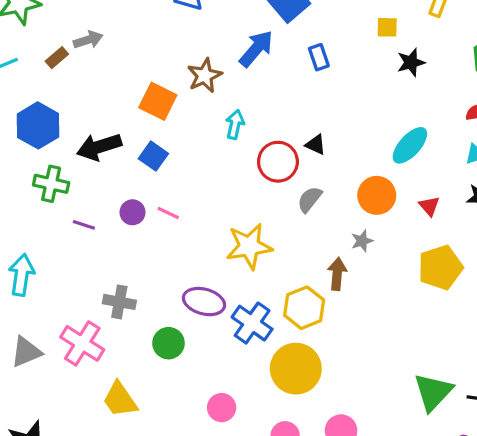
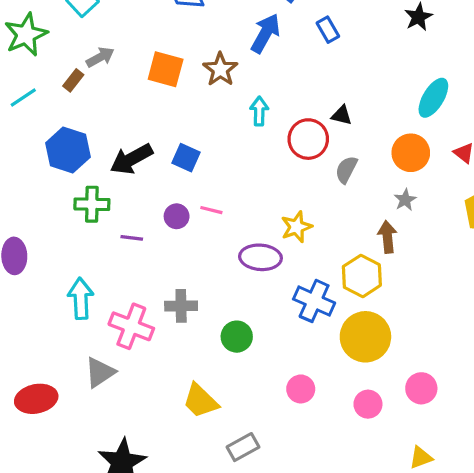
orange square: (158, 101) -> (166, 69), moved
yellow star: (249, 246) -> (296, 227), size x0.7
purple ellipse: (204, 302) -> (260, 257), moved
pink cross: (82, 343) -> (131, 326), moved

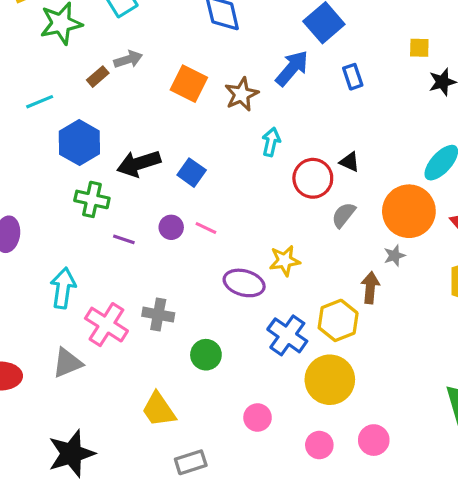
cyan line: (23, 98) -> (40, 102), moved
orange circle: (411, 153) -> (409, 211), size x1.4

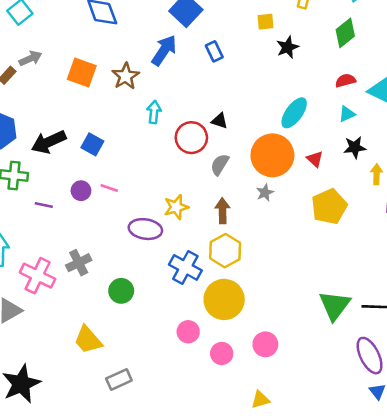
brown arrow: (370, 288) -> (222, 211), moved
gray cross: (158, 315) -> (79, 263), turned -30
pink circle: (258, 418) -> (188, 332), moved

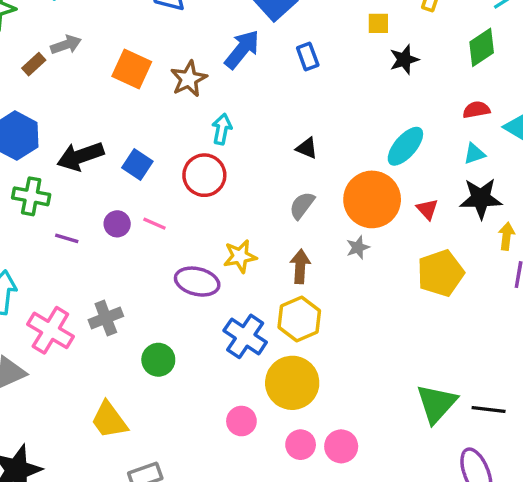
red circle: (191, 138) -> (204, 175), moved
black star: (355, 147) -> (481, 198), size x1.4
pink circle: (222, 353) -> (301, 445), moved

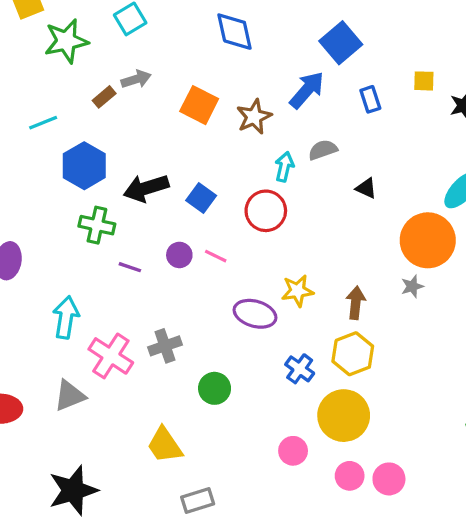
yellow square: (378, 23) -> (424, 81), moved
gray semicircle: (302, 205) -> (323, 150), moved, turned 32
blue cross: (245, 336) -> (300, 369), size x0.7

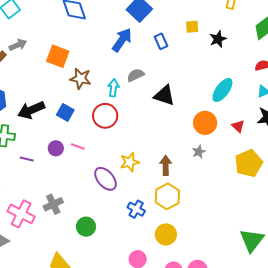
brown star: (254, 117) -> (81, 79), moved, turned -30
black triangle: (366, 188) -> (164, 95), size x1.6
orange circle: (428, 240) -> (205, 123), size x0.7
purple ellipse: (255, 314) -> (105, 179), turned 40
yellow circle: (344, 416) -> (166, 234), size x0.7

